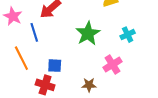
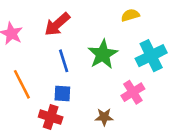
blue line: (34, 32) -> (64, 61), moved
cyan cross: (128, 35) -> (151, 56), size x1.6

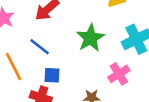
blue line: (64, 61) -> (40, 47), moved, turned -35

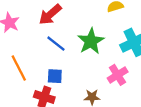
blue line: (40, 47) -> (56, 44), moved

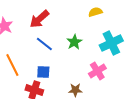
green star: (91, 41) -> (74, 42), size x0.7

